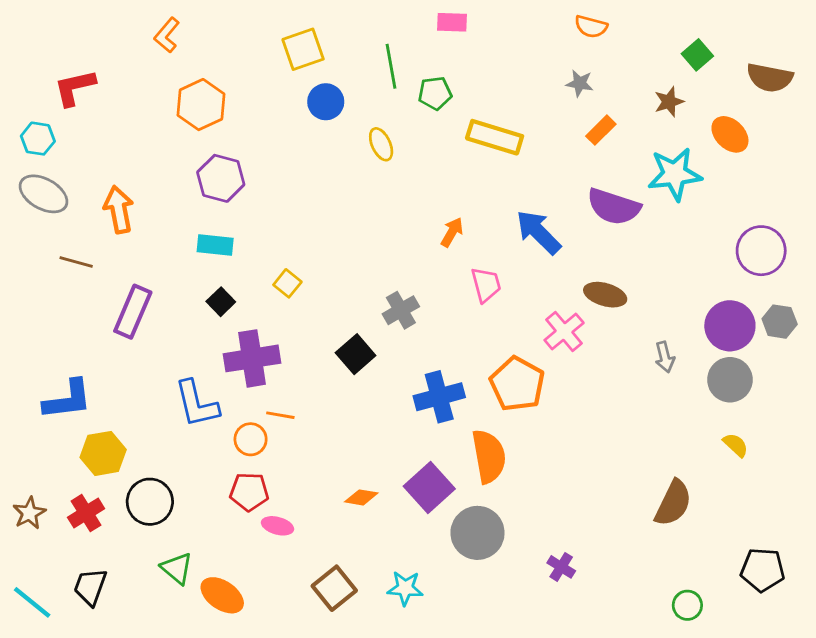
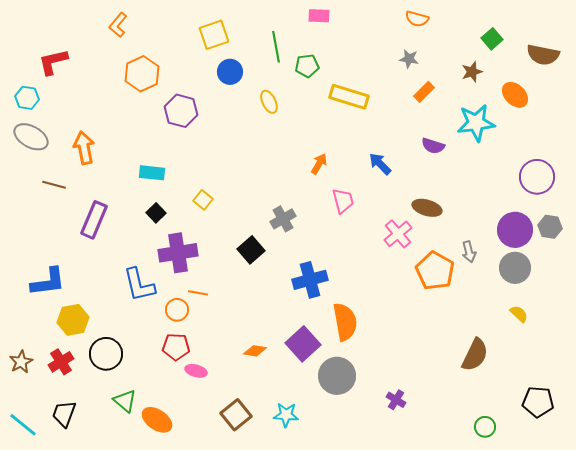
purple hexagon: (221, 178) -> (181, 111), moved
purple semicircle: (614, 207) -> (433, 146), size x0.6
blue arrow: (538, 232) -> (380, 164), size x0.7
orange pentagon: (517, 384) -> (435, 271), moved

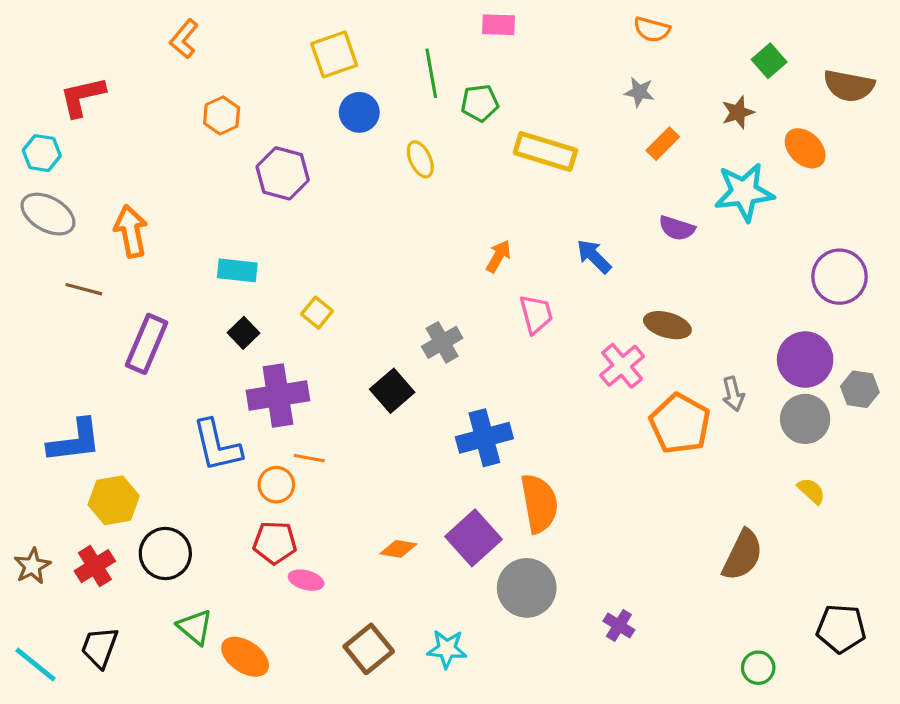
orange hexagon: (142, 74) -> (222, 115), size x0.7
gray hexagon: (550, 227) -> (860, 389), moved

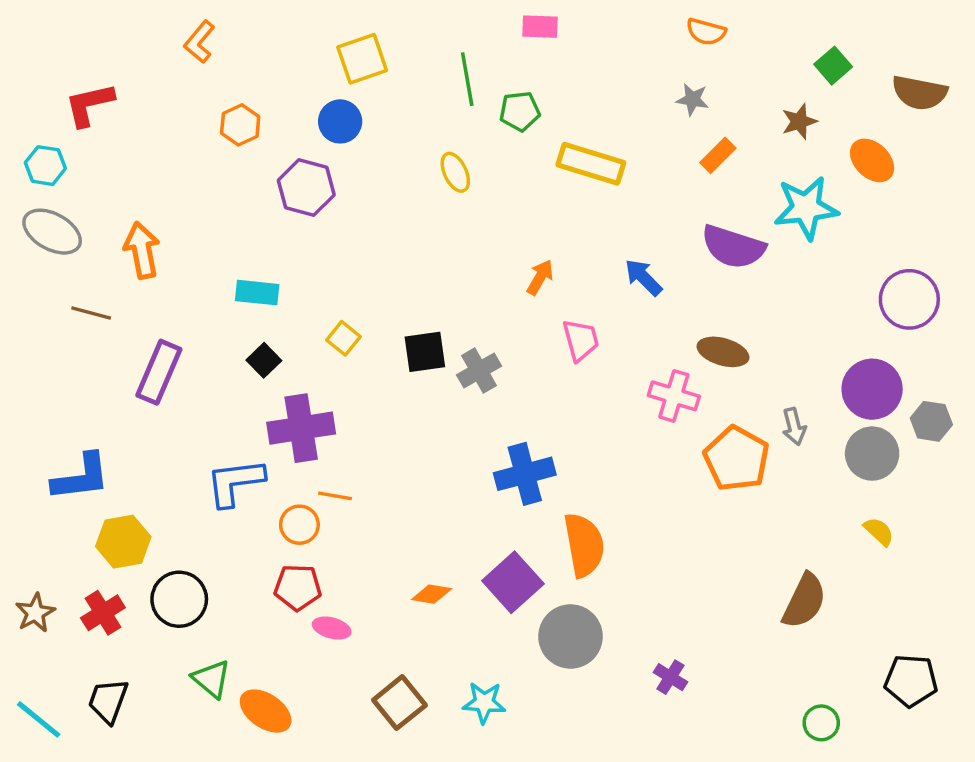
blue circle: (359, 112) -> (340, 121), moved
purple semicircle: (677, 228) -> (733, 247), size x1.6
pink cross: (622, 366) -> (674, 396), turned -33
black square: (392, 391) -> (425, 352), moved, turned 33
blue L-shape: (217, 446) -> (235, 482), turned 96

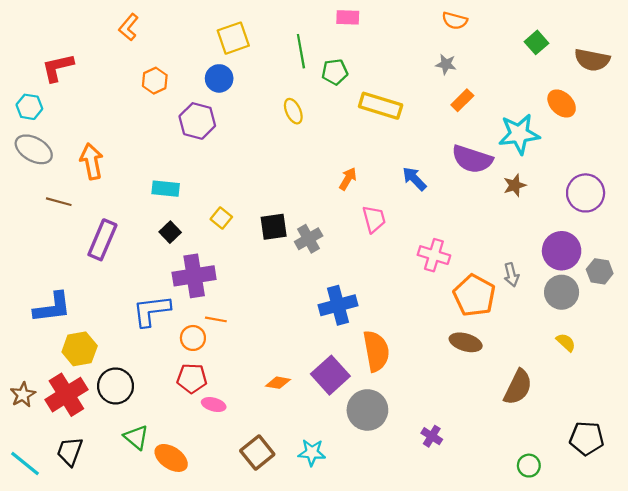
brown star: (799, 121) -> (515, 185), moved
brown ellipse: (723, 352) -> (466, 342), moved
red cross: (103, 613) -> (66, 395), size x1.5

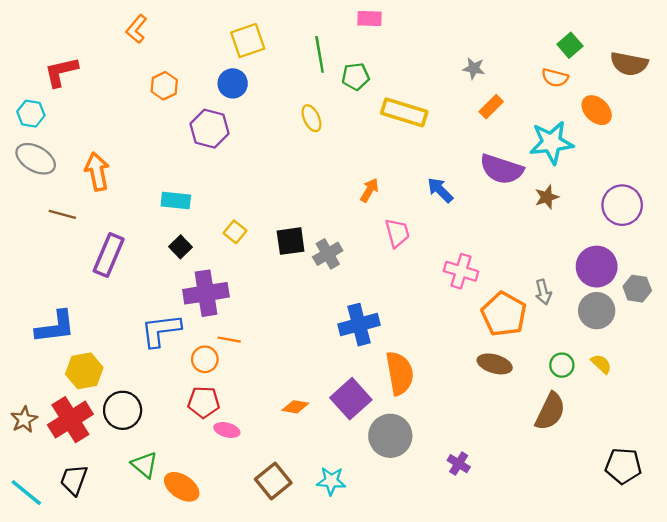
orange semicircle: (455, 21) -> (555, 78), moved
green circle: (529, 466) -> (562, 365), moved

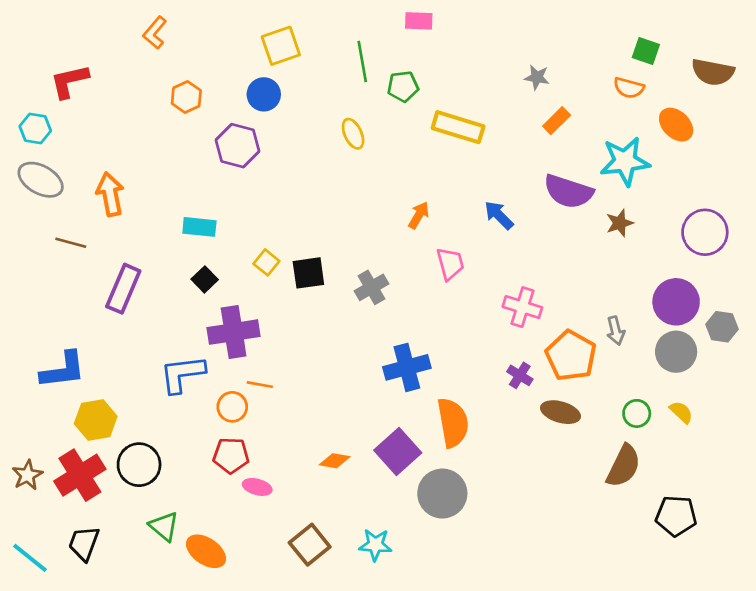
green square: (570, 45) -> (646, 51), turned -30
black square: (291, 241) -> (308, 273), moved
purple cross: (459, 464) -> (520, 375), moved
black pentagon: (623, 466) -> (676, 516), moved

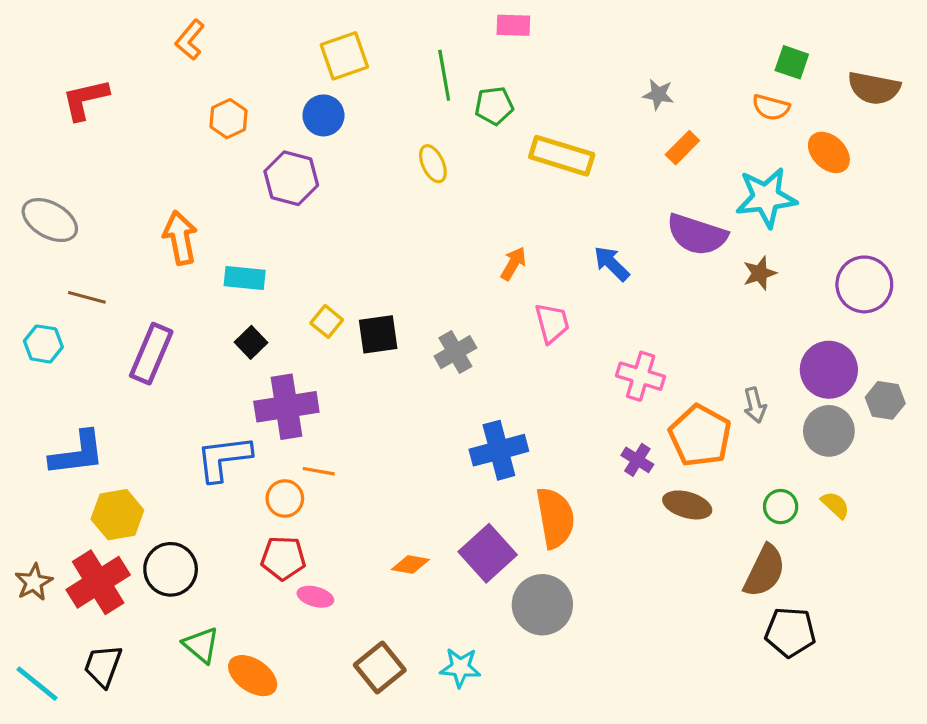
cyan hexagon: (35, 128) -> (43, 344), moved
orange arrow: (110, 194) -> (180, 238), moved
black pentagon: (676, 516) -> (790, 632), moved

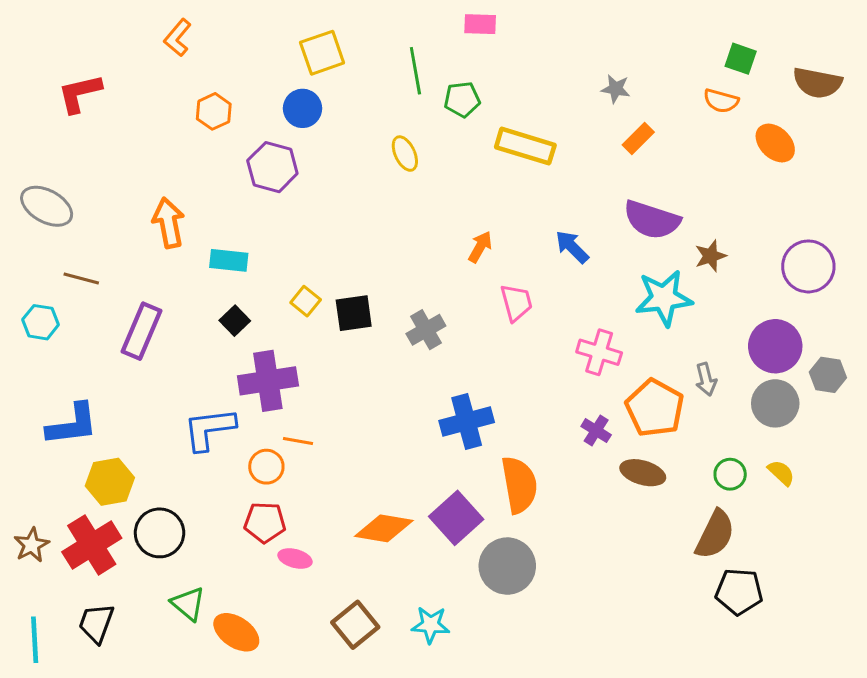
cyan star: (766, 198) -> (664, 298), moved
orange diamond: (410, 565) -> (384, 528), size x1.6
cyan line: (37, 684) -> (35, 640), turned 48

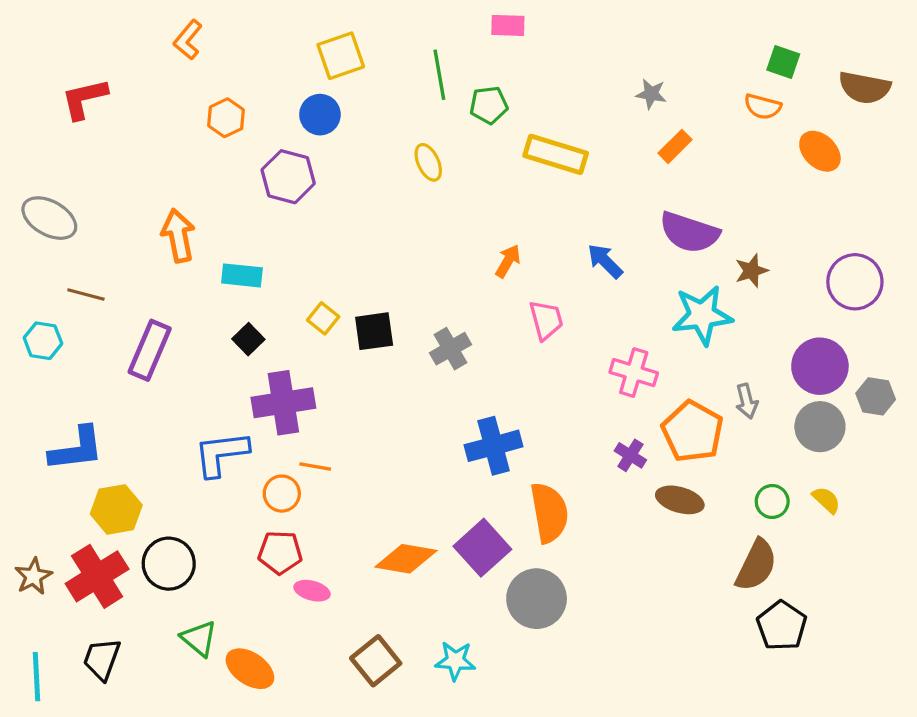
black pentagon: (739, 592) -> (782, 626), turned 30

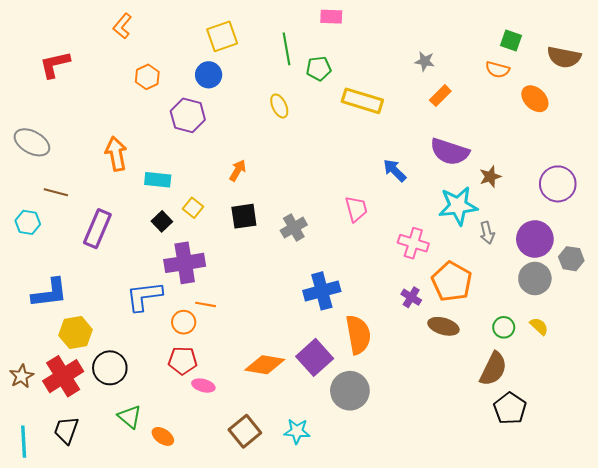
orange arrow: (508, 261) -> (238, 170), moved
yellow square: (323, 318) -> (193, 208), moved
gray arrow: (747, 401) -> (487, 233), moved
orange ellipse: (250, 669) -> (163, 436), size x0.7

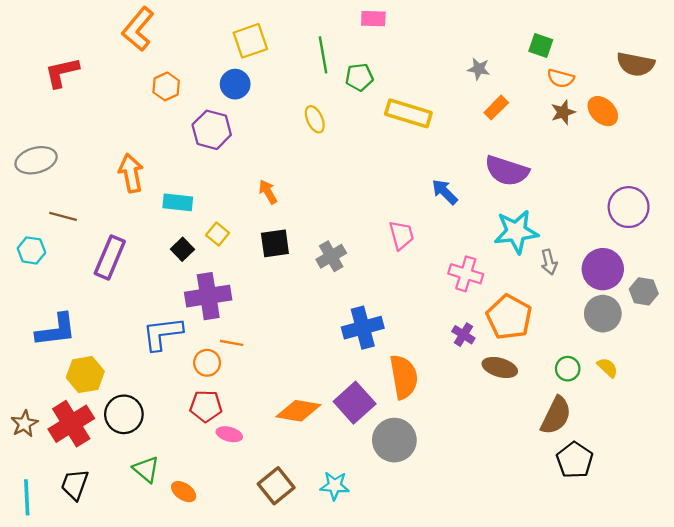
orange L-shape: (122, 26) -> (138, 29), size x1.5
green square: (511, 41) -> (541, 45), moved
gray ellipse: (32, 142) -> (36, 160), turned -44
orange arrow: (238, 170) -> (268, 192), turned -60
brown star: (490, 177) -> (563, 112), moved

